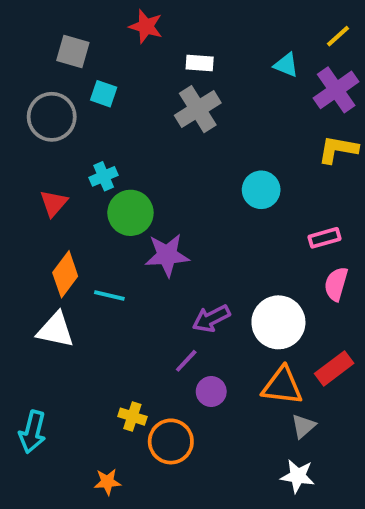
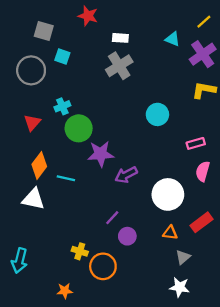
purple arrow: (211, 319) -> (126, 175), moved
orange triangle: (282, 386) -> (170, 233), size x0.6

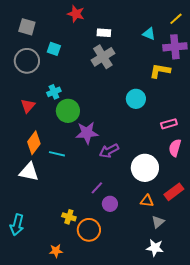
gray square: (44, 31) -> (27, 27), moved
purple cross: (203, 54) -> (175, 47), turned 30
yellow L-shape: (204, 90) -> (160, 71), moved

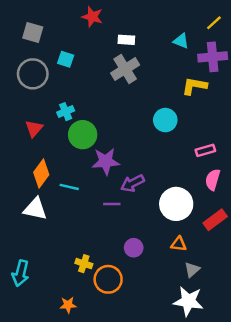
purple line: (97, 188) -> (112, 204), moved, turned 48
red rectangle: (174, 192) -> (215, 220), moved
white star: (155, 248) -> (188, 301), size x1.4

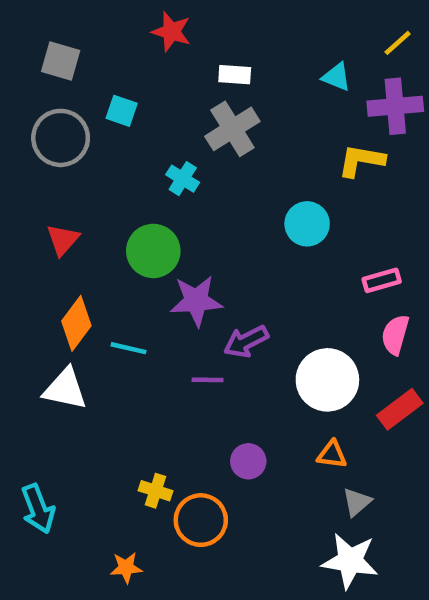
cyan cross: (66, 112) -> (183, 179), moved, turned -35
cyan arrow: (21, 273) -> (38, 509), turned -35

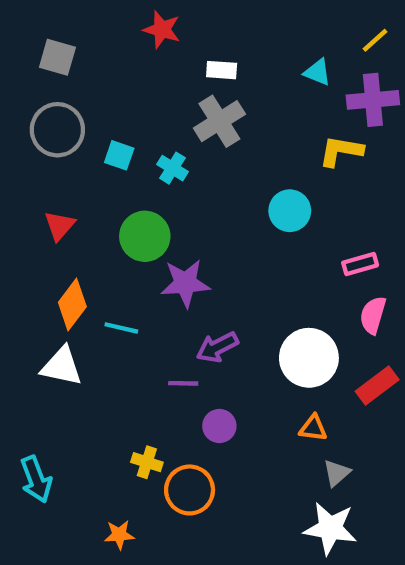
cyan square: (122, 111) -> (119, 155), moved
purple arrow: (246, 341) -> (217, 347), moved
purple line: (208, 380) -> (183, 383), moved
purple circle: (248, 461) -> (219, 426), moved

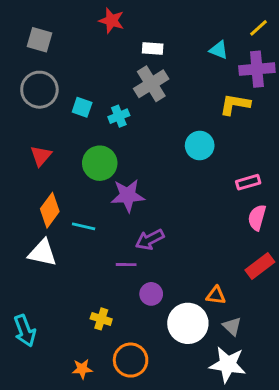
cyan cross: (173, 168) -> (119, 116), turned 36
white circle: (309, 358) -> (188, 323), moved
gray triangle: (337, 473) -> (232, 326), turned -36
orange circle: (190, 490) -> (131, 360), moved

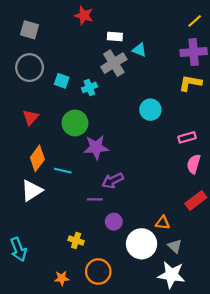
cyan triangle: (219, 50) -> (139, 50), moved
yellow L-shape: (235, 104) -> (190, 83), moved
white triangle: (42, 253) -> (32, 191), turned -45

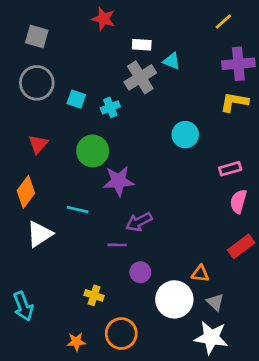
yellow line: (195, 21) -> (223, 22), moved
orange diamond: (37, 158) -> (26, 192), moved

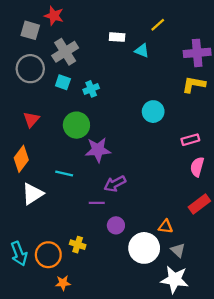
red star: (104, 19) -> (54, 16), moved
yellow line: (223, 22) -> (158, 25), moved
gray cross: (140, 77) -> (65, 52), moved
orange circle: (121, 334) -> (48, 255), moved

